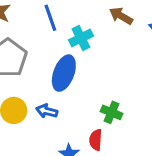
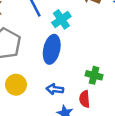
blue arrow: (47, 111) -> (55, 89), moved

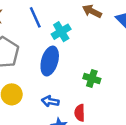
green cross: (94, 75) -> (92, 78), moved

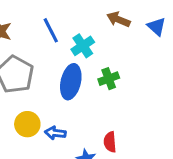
green cross: (92, 78) -> (109, 79), moved, turned -35
blue arrow: (50, 101) -> (55, 133), moved

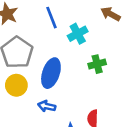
blue ellipse: (71, 82) -> (51, 73), moved
yellow circle: (27, 124) -> (16, 85), moved

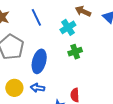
cyan cross: (78, 34) -> (68, 27), moved
yellow circle: (16, 85) -> (14, 88), moved

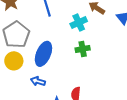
yellow circle: (14, 88) -> (14, 61), moved

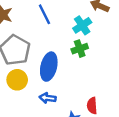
green cross: (83, 49) -> (80, 49), moved

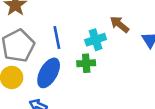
blue line: (44, 14) -> (57, 38), moved

